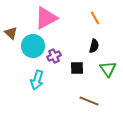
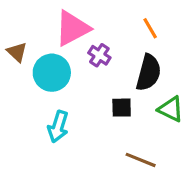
black semicircle: (94, 46) -> (149, 73), size x1.6
purple cross: (54, 56) -> (99, 55), moved, turned -32
green triangle: (108, 69) -> (171, 109), turned -30

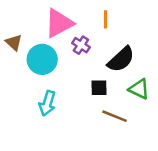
orange line: (150, 28) -> (105, 19), moved, turned 30
black semicircle: (149, 73) -> (121, 59), turned 32
brown line: (141, 160) -> (115, 116), moved

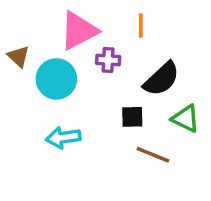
purple cross: (81, 45) -> (108, 60), turned -30
cyan arrow: (47, 103) -> (63, 138), turned 65

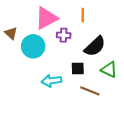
cyan arrow: (63, 138) -> (51, 81), moved

